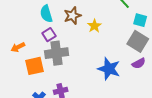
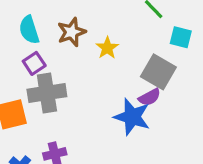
gray square: (138, 41) -> (158, 72), moved
purple semicircle: (139, 63) -> (150, 97), moved

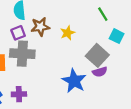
brown star: (72, 32) -> (40, 27), moved
purple semicircle: (150, 97) -> (100, 72), moved

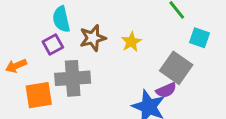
purple square: (18, 33) -> (53, 45), moved
purple semicircle: (100, 72) -> (166, 90), moved

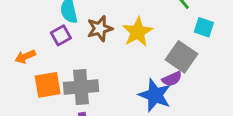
yellow star: (131, 42) -> (137, 32), size x1.5
gray cross: (73, 78) -> (81, 87), moved

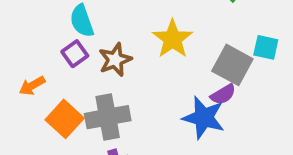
cyan square: (204, 27) -> (266, 47), moved
brown star: (100, 29) -> (115, 60), moved
orange square: (48, 85) -> (65, 119), turned -32

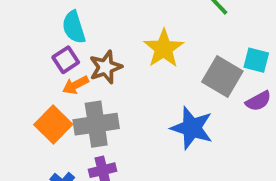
orange arrow: (32, 86) -> (76, 85), moved
purple semicircle: (223, 94) -> (258, 101), moved

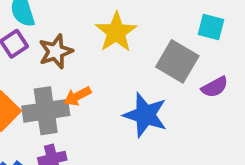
cyan square: (256, 60) -> (211, 27), moved
orange arrow: (76, 85) -> (77, 96), moved

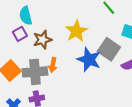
orange arrow: (77, 96) -> (53, 65), turned -56
blue star: (145, 115) -> (89, 60), moved

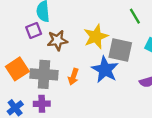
gray square: (109, 49) -> (120, 50), moved, turned -30
orange arrow: (53, 65) -> (73, 77), moved

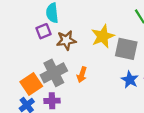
orange square: (17, 69) -> (31, 84), moved
blue star: (105, 70) -> (130, 80), moved, size x0.7
gray cross: (44, 74) -> (54, 73), turned -30

